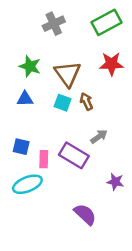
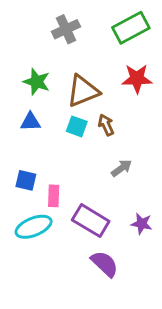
brown triangle: (68, 74) -> (83, 91), turned 44
purple rectangle: (74, 155) -> (91, 221), moved

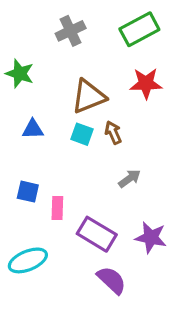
green star: (37, 82) -> (20, 74), moved
purple star: (142, 224) -> (151, 238), size x1.4
cyan ellipse: (34, 227) -> (28, 260), moved

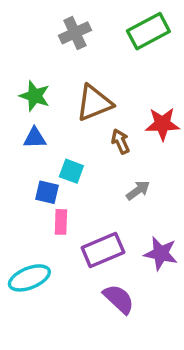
green star: (20, 74) -> (35, 96), moved
red star: (146, 83) -> (162, 124), moved
cyan square: (82, 134) -> (71, 171), moved
blue square: (28, 192) -> (47, 192), moved
purple rectangle: (97, 234) -> (103, 250), turned -54

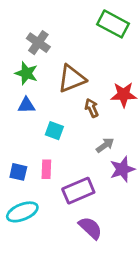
green rectangle: (148, 31) -> (113, 24), turned 56
gray cross: (75, 33) -> (38, 43), moved, turned -30
blue square: (47, 192) -> (18, 172), moved
purple star: (161, 253) -> (122, 169), moved, turned -30

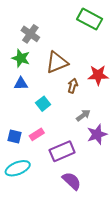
brown arrow: (92, 108) -> (73, 86), turned 40
cyan square: (54, 131) -> (43, 104), turned 32
pink rectangle: (46, 169) -> (37, 134), turned 56

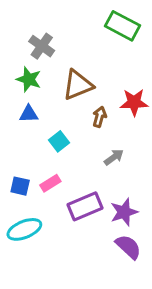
purple star: (97, 134) -> (124, 212), moved
purple semicircle: (72, 181) -> (128, 247), moved

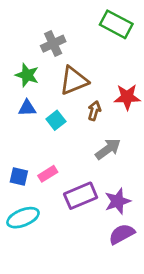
gray cross: (42, 46) -> (53, 44), moved, turned 30
cyan square: (59, 141) -> (56, 120), moved
gray arrow: (114, 157) -> (108, 149), size x1.4
purple semicircle: (128, 247) -> (122, 234), turned -72

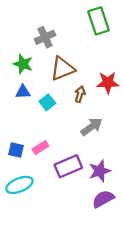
green rectangle: (116, 24) -> (99, 21), turned 44

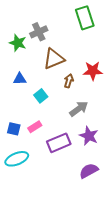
green star: (23, 64) -> (18, 43), moved
cyan square: (47, 102) -> (41, 96), moved
purple star: (100, 171) -> (89, 136), moved, turned -30

